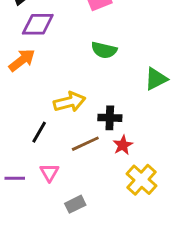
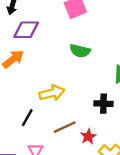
black cross: (110, 118) -> (103, 104), moved
red star: (123, 145) -> (88, 136), moved

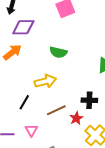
green semicircle: (80, 51) -> (58, 52), moved
black cross: (103, 104) -> (89, 100), moved

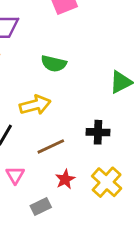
red star: (76, 118) -> (65, 179), moved

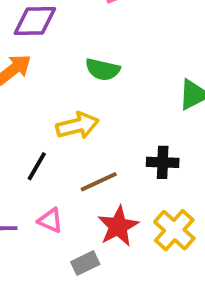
pink triangle: (15, 175) -> (50, 220), turned -36
red star: (65, 179) -> (118, 226), size x1.5

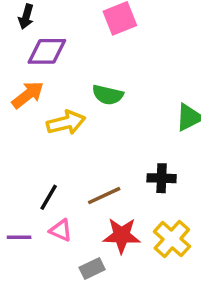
yellow arrow: (77, 126) -> (66, 123), moved
black line: (37, 166) -> (49, 197), moved
red star: (118, 226) -> (122, 236), turned 30

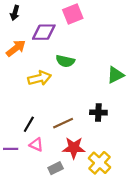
purple diamond: (47, 51) -> (44, 32), moved
orange arrow: (28, 95) -> (16, 48), moved
yellow cross: (172, 239) -> (99, 163), moved

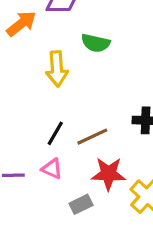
yellow arrow: (40, 78) -> (57, 69), turned 100
black line: (29, 124) -> (55, 133), moved

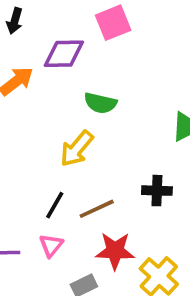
yellow arrow: (57, 69) -> (77, 149), moved, turned 44
pink triangle: (52, 169) -> (51, 245), turned 45

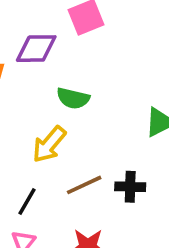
brown line: (97, 209) -> (84, 185), moved

